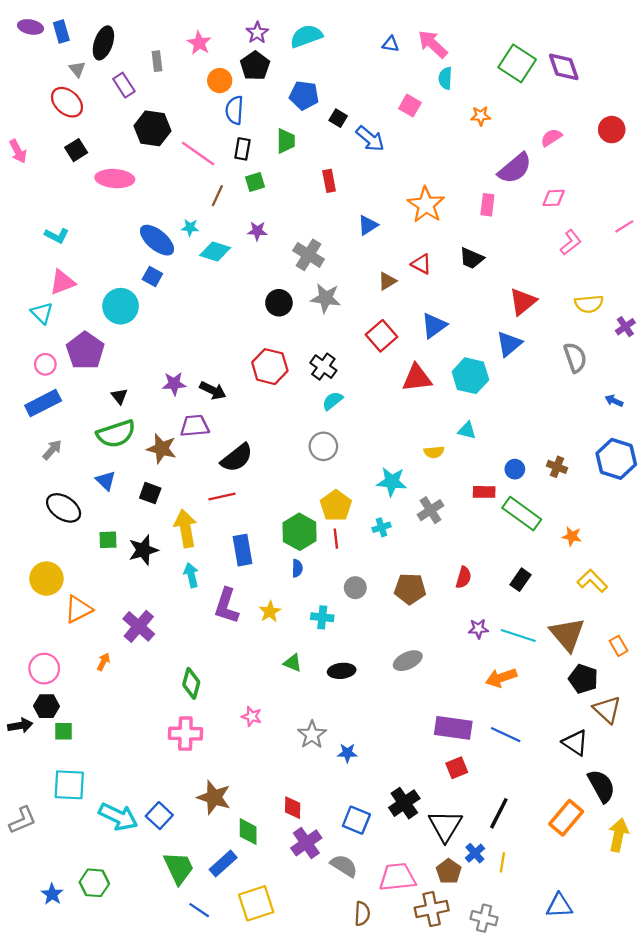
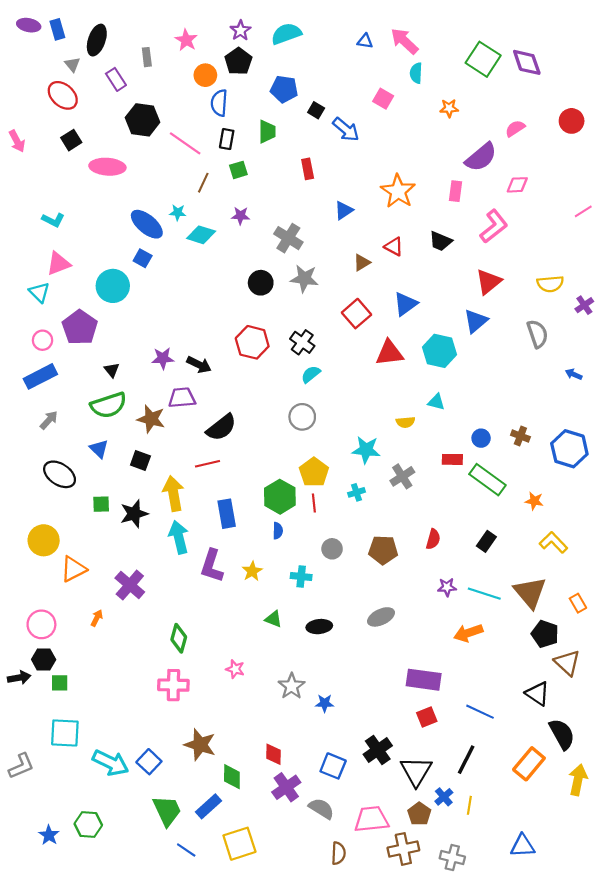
pink L-shape: (571, 242) -> (494, 226), moved, size x1.4
blue hexagon: (616, 459) -> (569, 449), moved
cyan arrow: (191, 575) -> (179, 537), size x1.4
blue line: (506, 735) -> (480, 712), moved

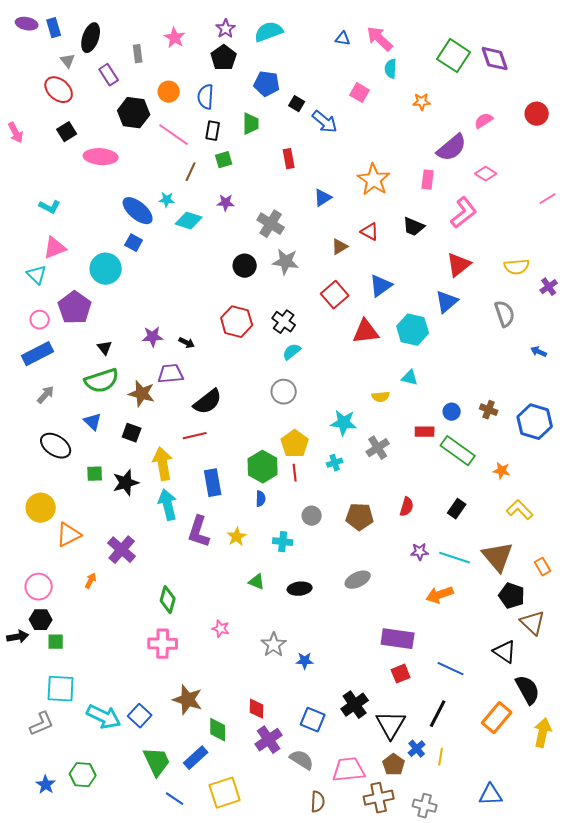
orange circle: (205, 75) -> (169, 92), moved
pink diamond: (517, 185) -> (486, 174), turned 35
black arrow: (199, 365) -> (187, 343), size x0.7
gray L-shape: (21, 766) -> (42, 724), moved

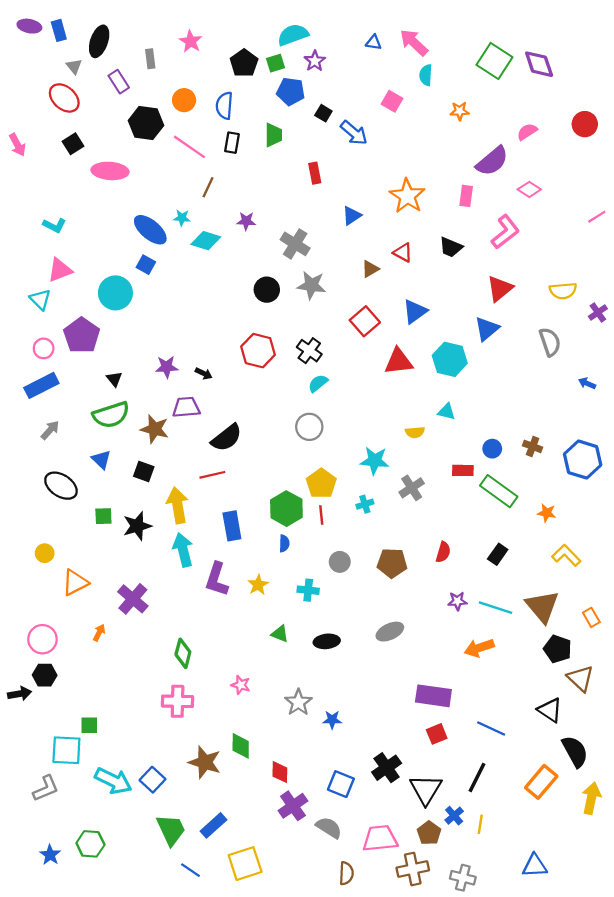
purple star: (226, 29) -> (315, 61), moved
green square: (224, 160) -> (276, 63), moved
yellow circle: (41, 508) -> (45, 553), size x0.6
green square: (56, 642) -> (89, 725), moved
green diamond: (218, 730) -> (241, 746), moved

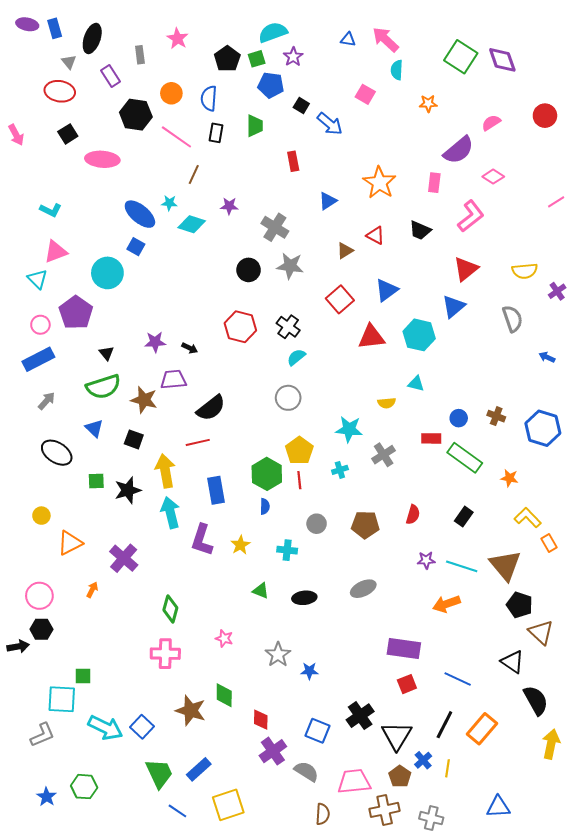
red ellipse: (64, 98) -> (60, 91), turned -32
orange rectangle: (591, 617) -> (549, 543), moved
orange rectangle: (541, 782) -> (482, 729), moved

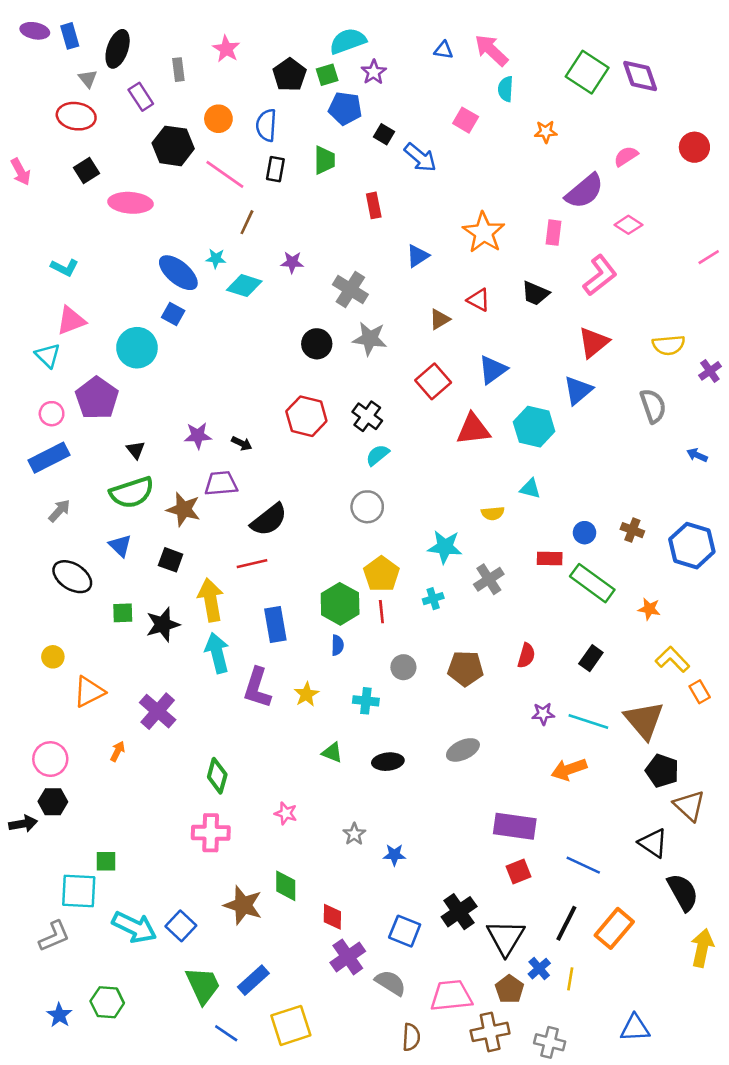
gray star: (278, 655) -> (354, 834), size x0.7

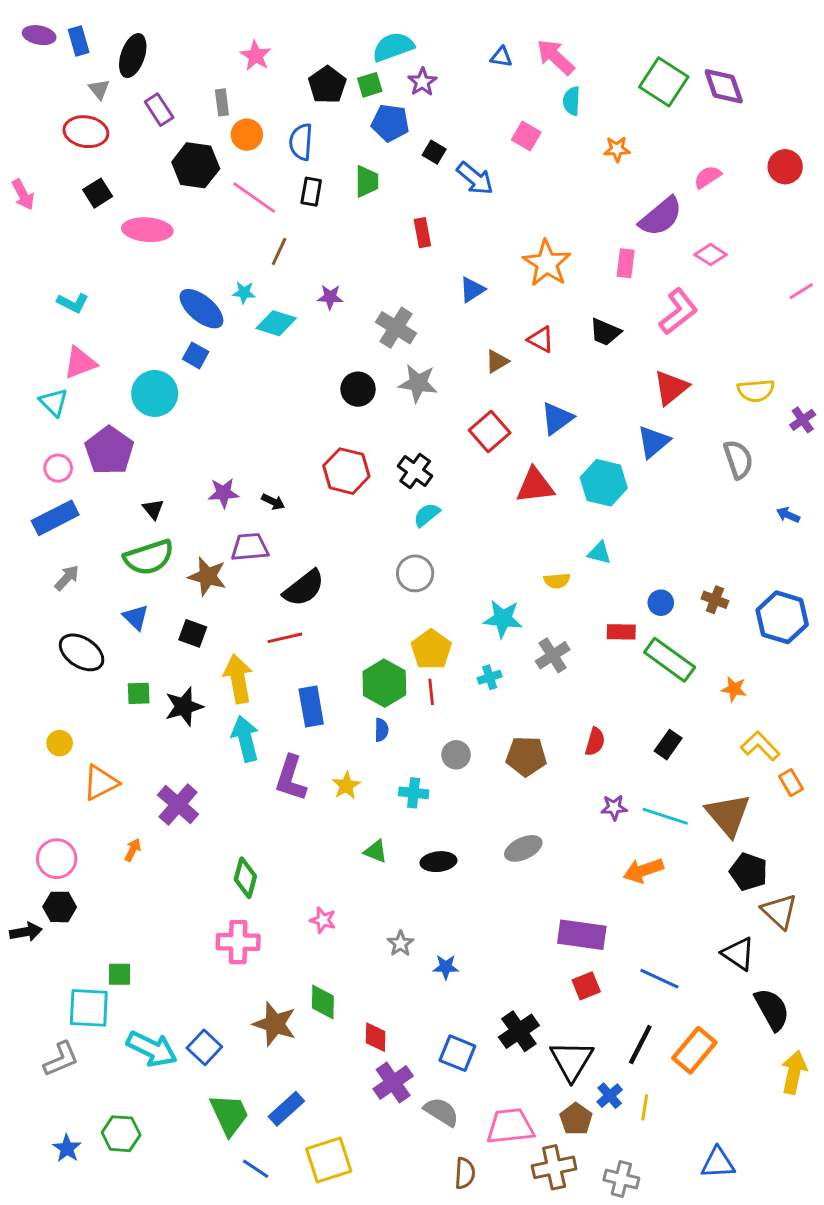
gray rectangle: (178, 70) -> (222, 102), moved

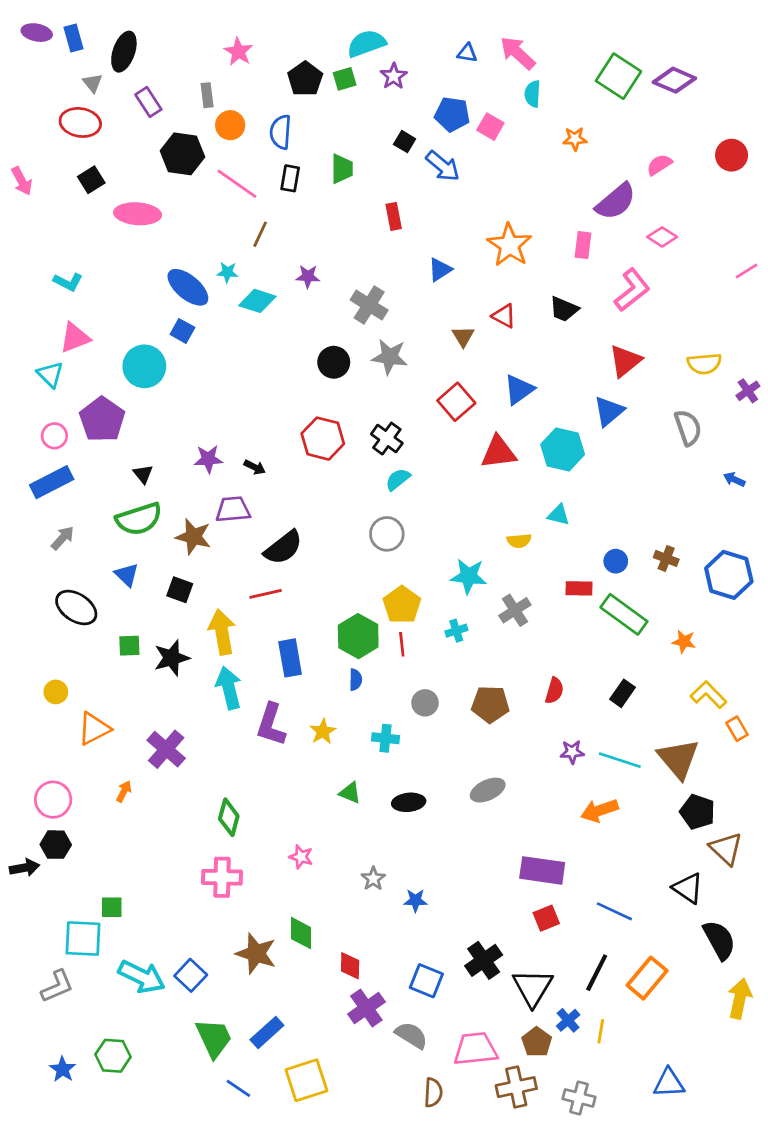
purple diamond: (724, 86) -> (674, 80), turned -48
blue pentagon: (390, 123) -> (452, 114), moved
brown triangle: (497, 361) -> (463, 336), turned -30

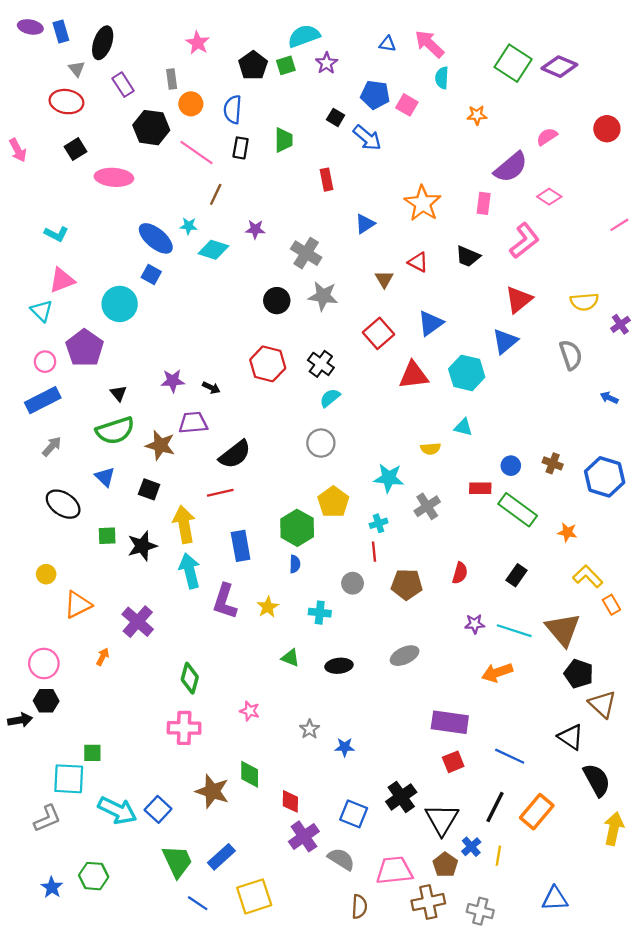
red line: (402, 644) -> (374, 552), moved

